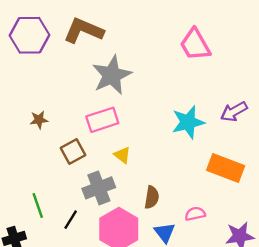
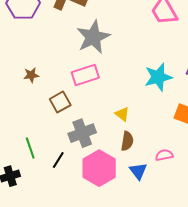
yellow triangle: (122, 155) -> (122, 114), moved

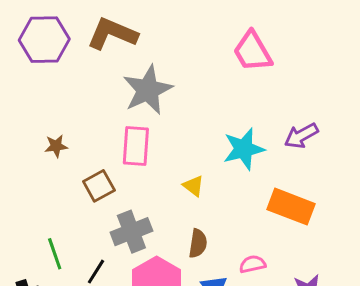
pink rectangle: (85, 75) -> (136, 146), turned -68
yellow triangle: (122, 114) -> (193, 186), moved

